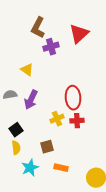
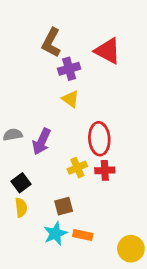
red triangle: (79, 34) -> (108, 51), turned -50
yellow triangle: (27, 70) -> (70, 99), moved
cyan star: (30, 168) -> (55, 234), moved

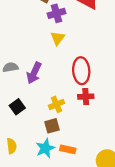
yellow triangle: (70, 99) -> (58, 38), turned 32
yellow cross: (77, 168) -> (56, 104), moved
yellow semicircle: (21, 207) -> (12, 146), moved

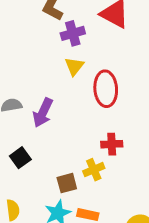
red ellipse: (81, 71) -> (106, 89), moved
yellow cross: (56, 104) -> (94, 170), moved

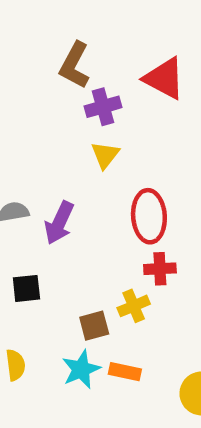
red ellipse: (106, 89) -> (149, 216), moved
black square: (20, 158) -> (26, 288), turned 30

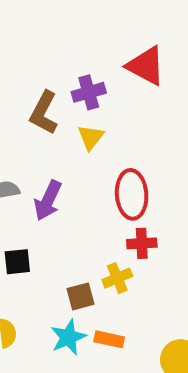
brown L-shape: (75, 65) -> (44, 113), moved

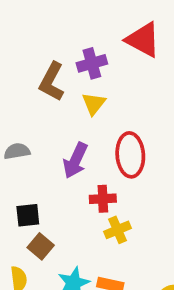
purple arrow: (48, 200) -> (75, 160), moved
red cross: (142, 243) -> (103, 199), moved
brown square: (81, 296) -> (41, 246), moved, turned -35

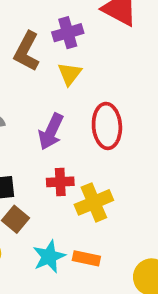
red cross: (103, 199) -> (60, 182), moved
yellow cross: (117, 230) -> (94, 202), size x1.4

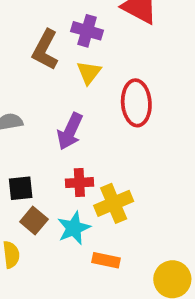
purple cross: (68, 33) -> (87, 31), turned 32
red ellipse: (107, 126) -> (136, 103), moved
cyan star: (49, 257) -> (74, 228), moved

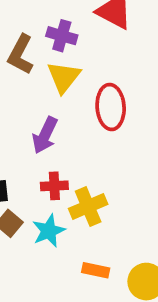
yellow triangle: (89, 73) -> (64, 77), size x1.4
orange rectangle: (106, 260) -> (96, 270), moved

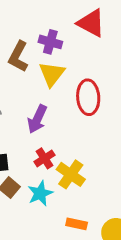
red cross: (54, 186) -> (45, 158), turned -30
yellow cross: (88, 206) -> (71, 174), turned -32

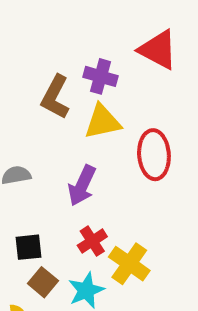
yellow triangle: (52, 74) -> (103, 122), turned 40

